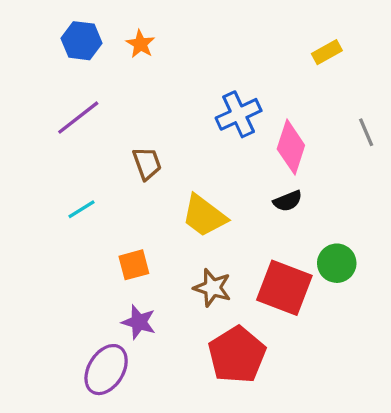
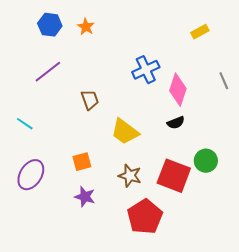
cyan line: (82, 209) -> (25, 124), moved, turned 66
purple ellipse: (106, 370) -> (31, 175), moved

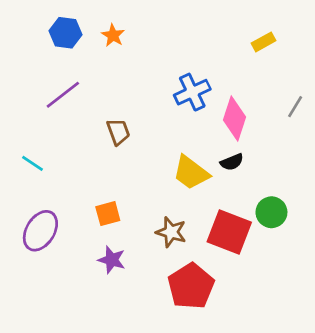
gray line: (224, 81) -> (295, 107), turned 54
yellow trapezoid: (125, 132) -> (191, 173), moved

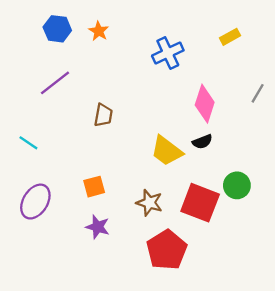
blue cross: (192, 92) -> (168, 53), moved
brown trapezoid: (118, 132) -> (103, 115), turned 30

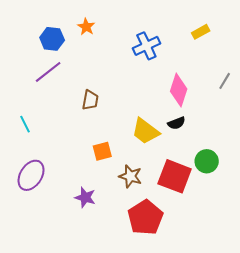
blue hexagon: (57, 29) -> (52, 39), moved
cyan line: (28, 143) -> (25, 124), turned 30
orange square: (94, 187) -> (102, 151), moved

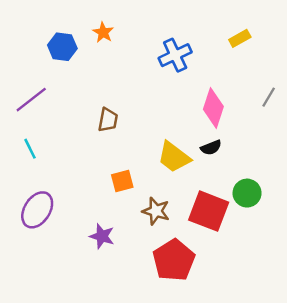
purple line: (48, 72) -> (31, 100), moved

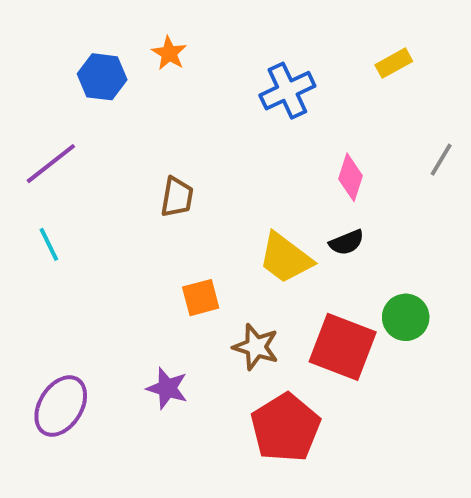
pink diamond: (213, 108) -> (350, 177), size x0.7
purple ellipse: (37, 210) -> (61, 406), moved

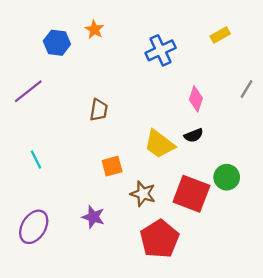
cyan line: (49, 244) -> (36, 160), moved

